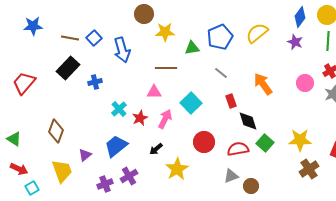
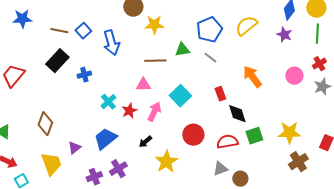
green triangle: (192, 48) -> (182, 50), moved
gray line: (221, 73) -> (210, 58), moved
green square: (265, 143) -> (254, 136), turned 30

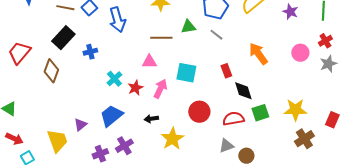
cyan square: (180, 96) -> (186, 73), turned -35
brown diamond: (45, 124) -> (51, 71), moved
black arrow: (145, 142) -> (151, 119), turned 32

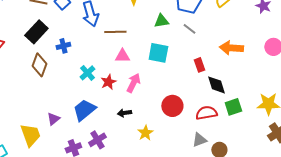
brown line: (161, 38) -> (115, 32), moved
orange arrow: (258, 54) -> (231, 48), turned -50
brown diamond: (51, 71) -> (39, 65), moved
cyan square: (186, 73) -> (158, 53), moved
yellow star: (172, 139) -> (145, 133), size x0.7

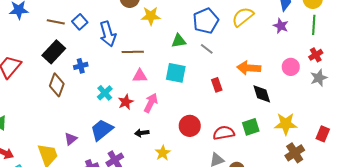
black diamond: (216, 85) -> (262, 94), moved

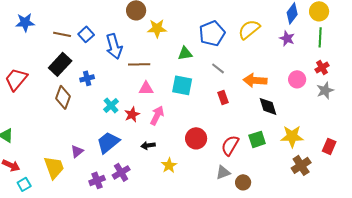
gray line: (207, 49) -> (218, 68), moved
red semicircle: (224, 133) -> (230, 145), turned -50

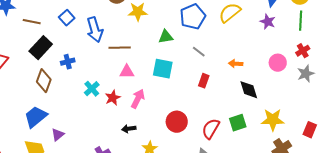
brown line: (62, 34) -> (32, 22), moved
orange arrow: (255, 80) -> (236, 64), size x0.6
red rectangle: (223, 97) -> (204, 81), turned 40
blue trapezoid: (108, 142) -> (36, 117), moved

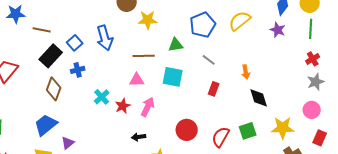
blue square: (67, 18) -> (75, 43), moved
brown line: (120, 48) -> (144, 56), moved
pink circle: (278, 63) -> (312, 110), moved
orange arrow: (236, 64) -> (246, 72), turned -104

